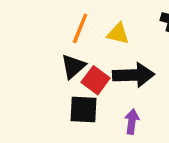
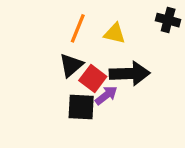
purple arrow: (132, 122) -> (106, 95), moved, turned 45

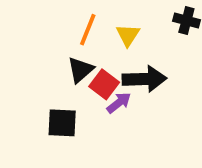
yellow triangle: (115, 33) -> (128, 35), turned 50
black square: (81, 107) -> (62, 123), moved

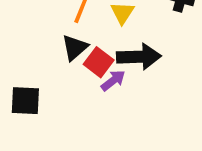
black square: (62, 123) -> (25, 101), moved

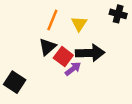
black square: (25, 101) -> (15, 82), turned 30

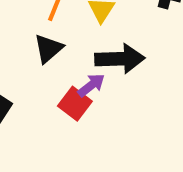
red square: (63, 57) -> (75, 104), moved

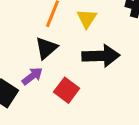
purple arrow: (91, 85) -> (32, 76), moved

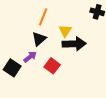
yellow triangle: (87, 18) -> (65, 31), moved

